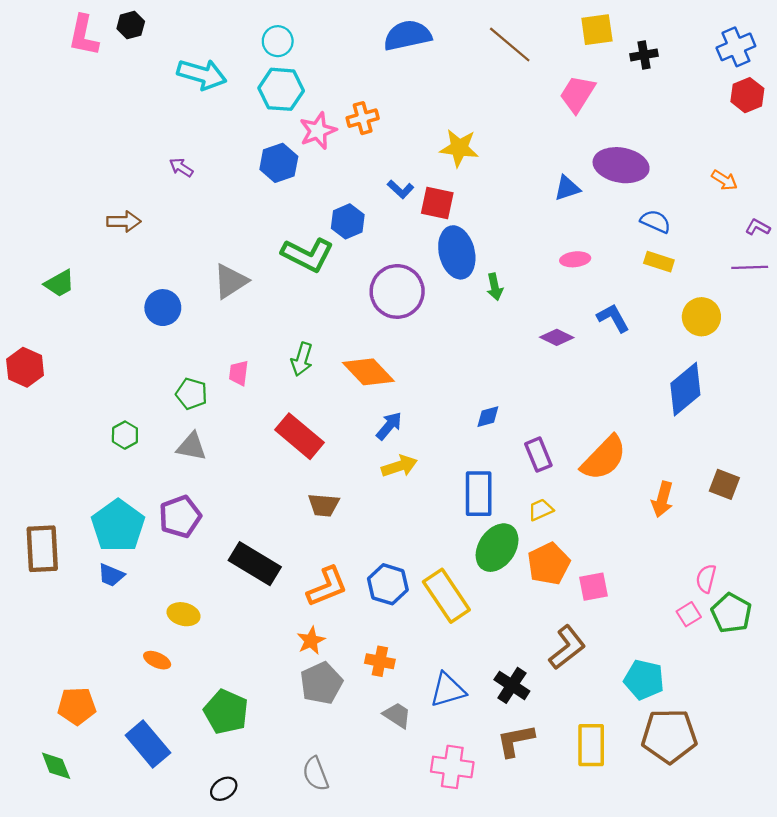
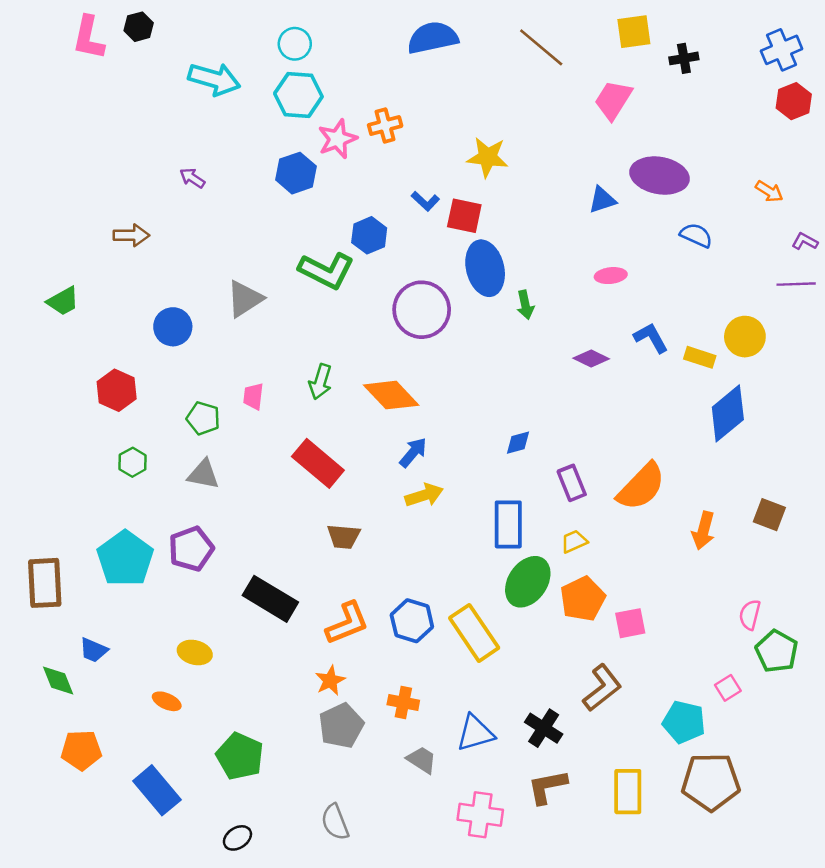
yellow rectangle: (659, 262) -> (700, 357), moved
red hexagon: (25, 367) -> (117, 390), moved
blue trapezoid: (111, 575) -> (93, 650), moved
pink square: (689, 614) -> (728, 688), moved
green diamond: (56, 766) -> (58, 681), moved

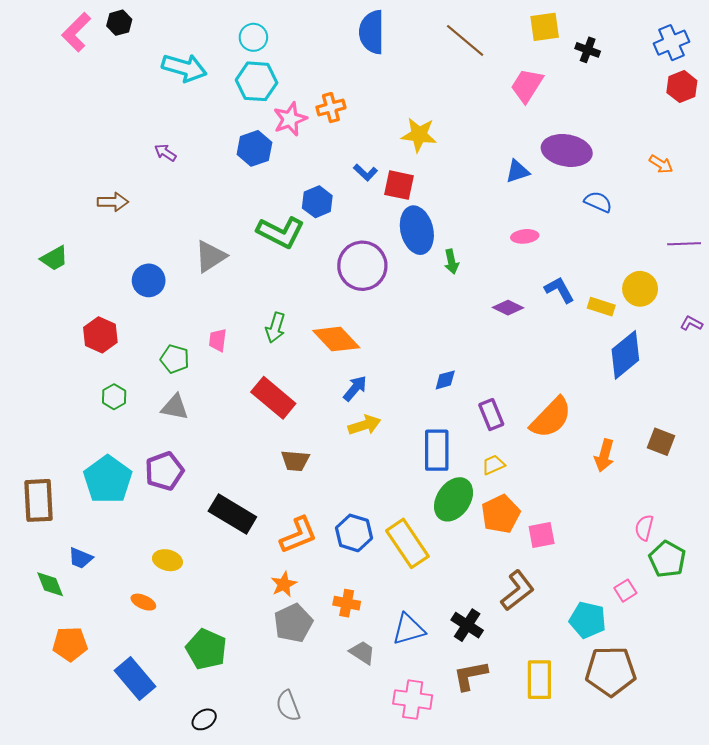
pink L-shape: (89, 38) -> (76, 32), turned 33
blue semicircle: (433, 38) -> (372, 32), turned -78
black cross: (684, 58) -> (588, 50), turned 30
purple L-shape: (805, 241) -> (691, 323), moved

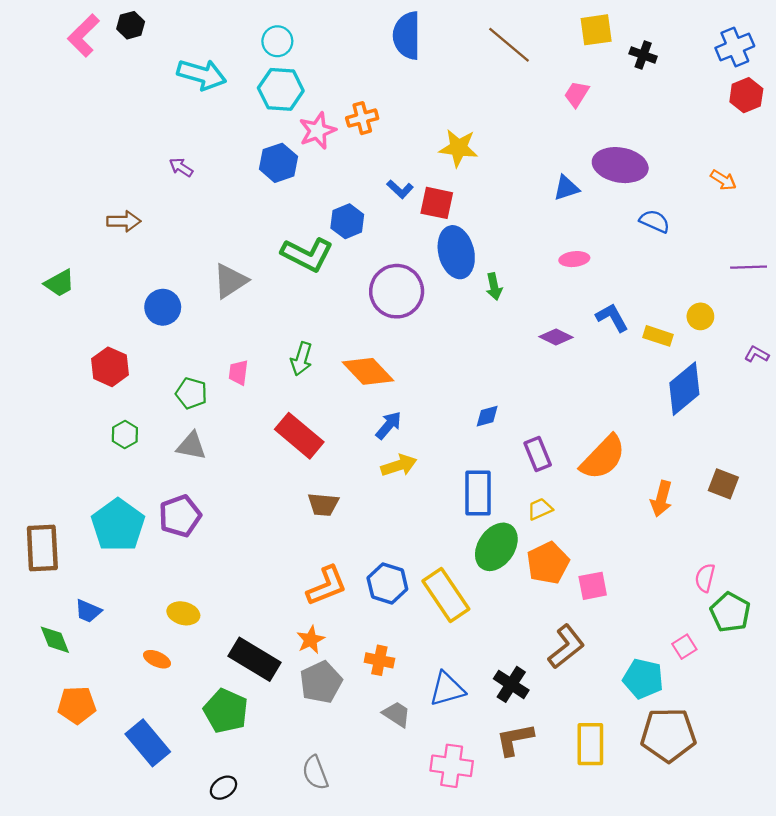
pink trapezoid: (527, 86) -> (577, 94), size x0.7
yellow circle: (640, 289) -> (700, 316), size x0.7
black rectangle: (232, 514) -> (254, 659), moved

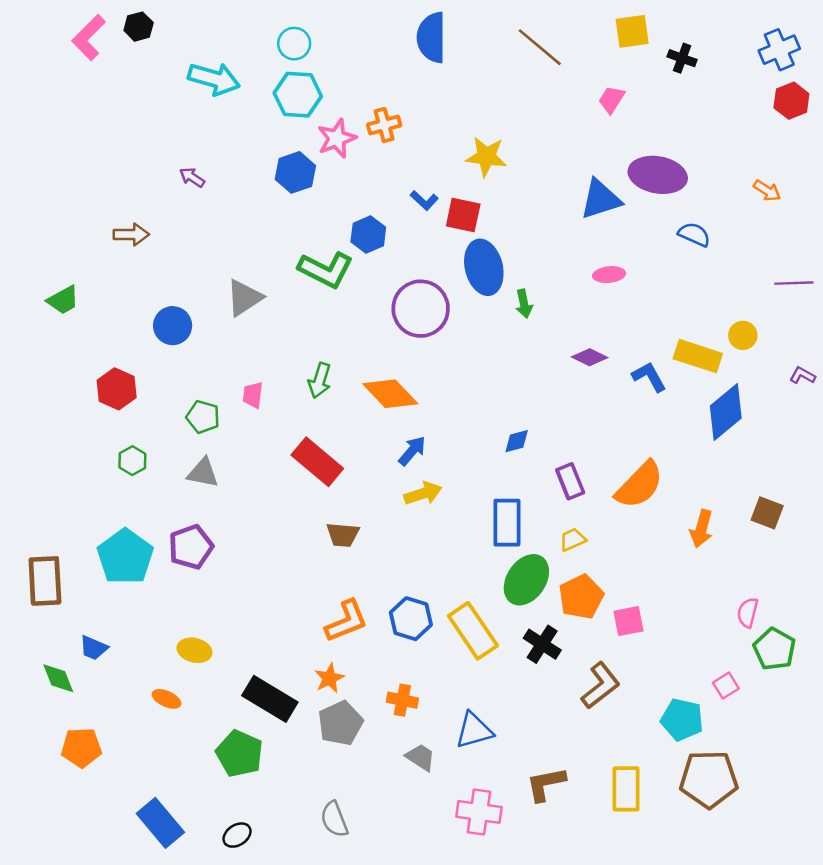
blue triangle: (566, 188) -> (601, 199), size x1.5
blue L-shape: (612, 318) -> (649, 377), moved
yellow rectangle: (658, 336) -> (698, 356), size x1.5
black cross: (511, 684) -> (542, 644), moved
blue rectangle: (148, 743) -> (160, 823), moved

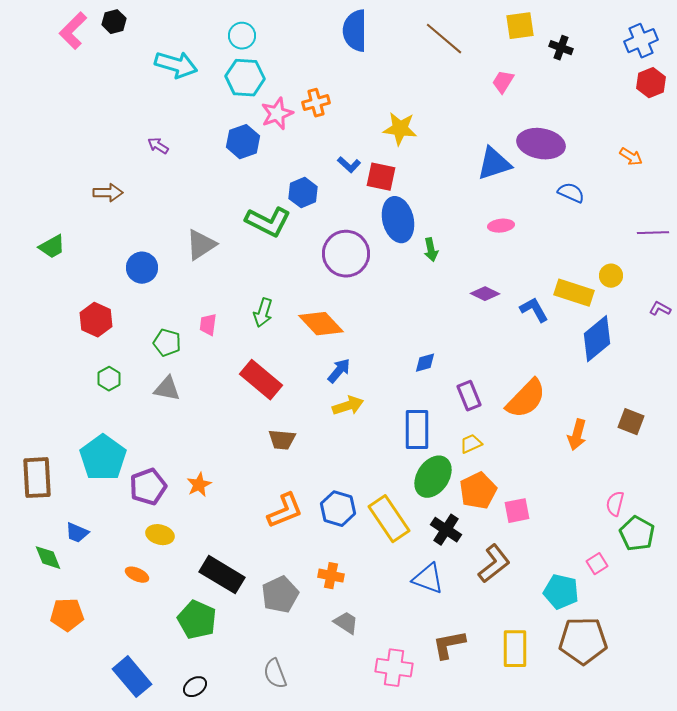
purple pentagon: (191, 547) -> (148, 487), moved
orange star: (329, 678) -> (199, 485), moved
blue triangle: (474, 731) -> (428, 579), moved, turned 36

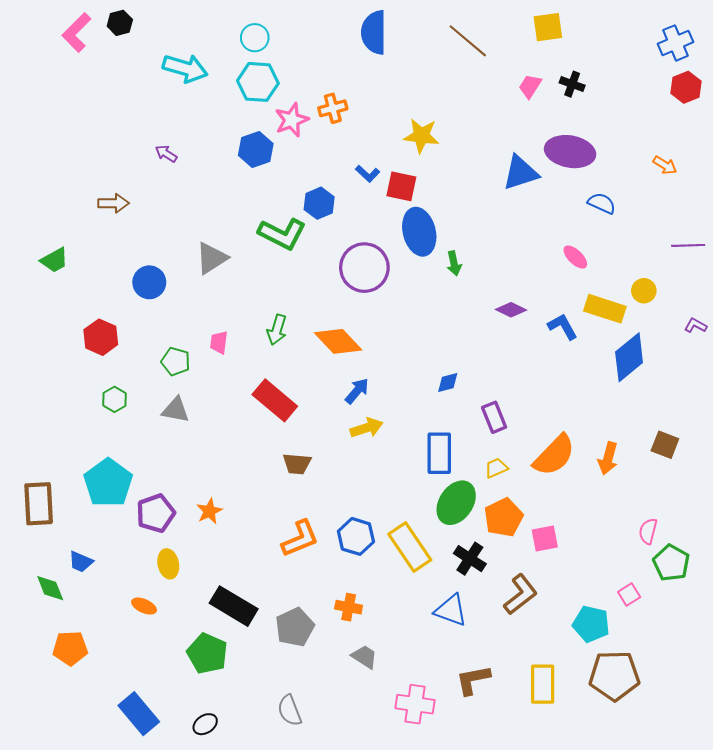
black cross: (561, 48) -> (572, 84), moved
pink ellipse: (501, 226) -> (575, 257), moved, turned 50
orange semicircle: (526, 399) -> (554, 455), moved
yellow ellipse: (160, 535) -> (168, 564), turned 64

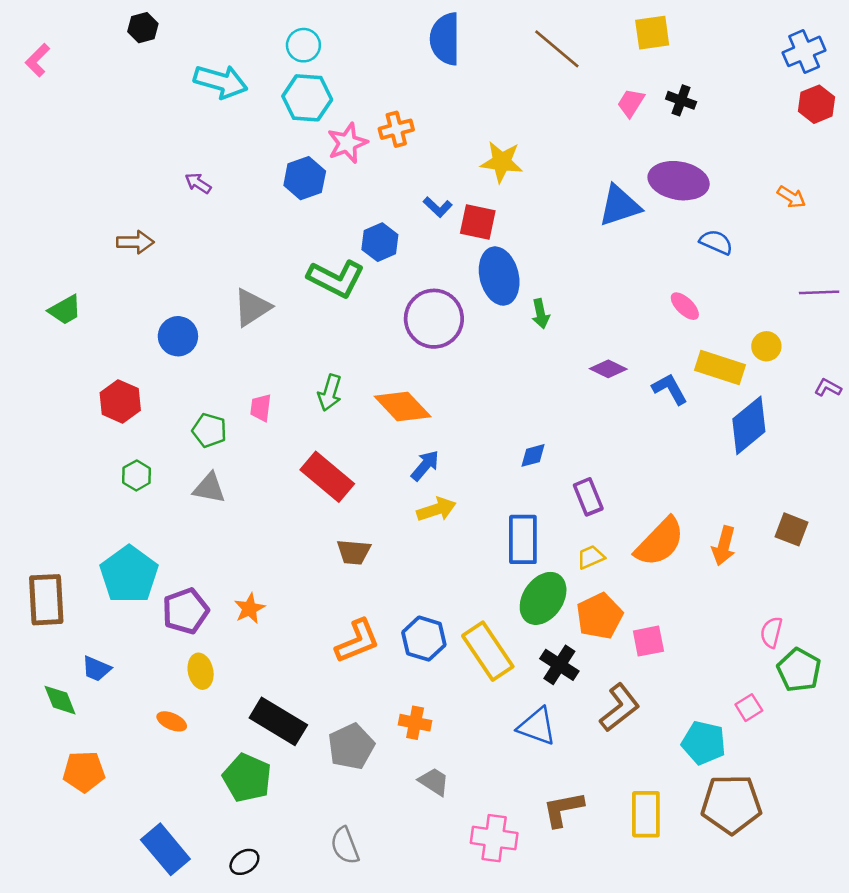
pink L-shape: (77, 32) -> (37, 60), moved, size x0.7

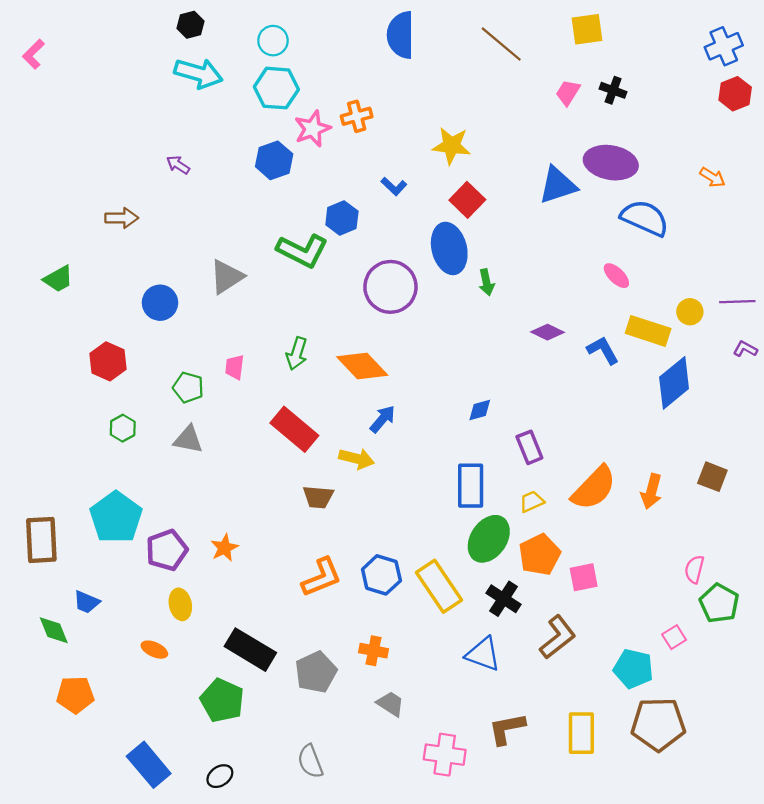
black hexagon: (143, 28) -> (190, 25), moved
red square: (478, 222) -> (467, 200), moved, turned 32
blue semicircle: (716, 242) -> (645, 218), size x1.6
purple line: (819, 292) -> (737, 302), moved
yellow arrow: (436, 509) -> (357, 459), moved, turned 32

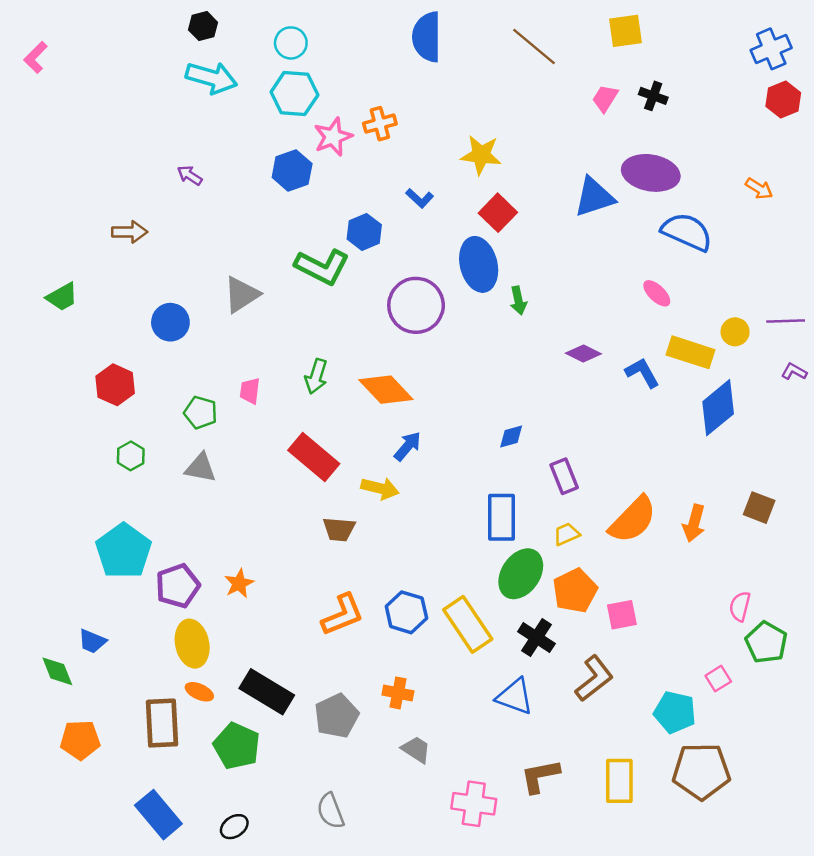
brown rectangle: (41, 540) -> (162, 723), moved
yellow ellipse: (180, 604) -> (192, 644), size x1.4
orange ellipse: (154, 650) -> (199, 692), moved

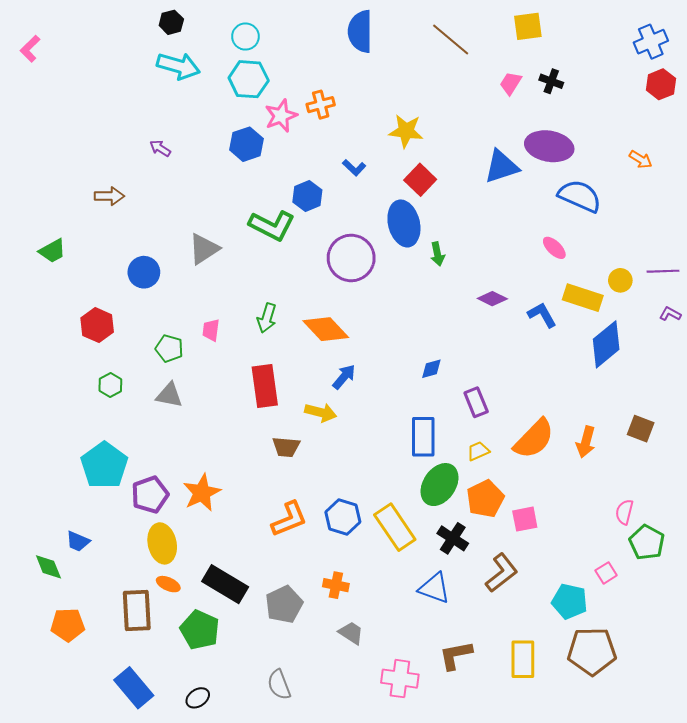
red rectangle: (314, 457) -> (265, 386), turned 42
orange star: (239, 583) -> (202, 493), size x1.5

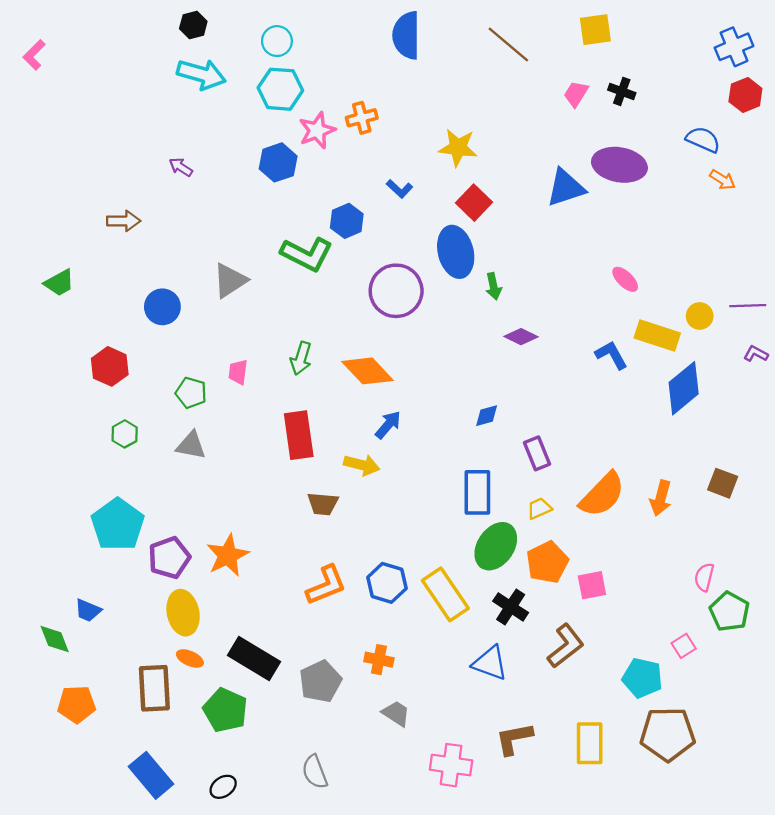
blue semicircle: (580, 196) -> (703, 140), moved, size x0.7
purple diamond: (492, 299) -> (521, 337), moved

